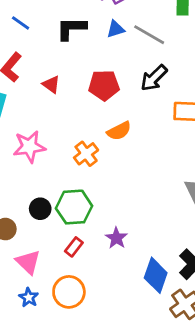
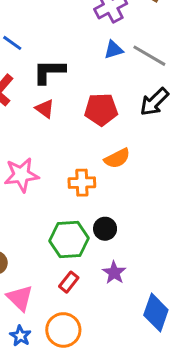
black L-shape: (71, 28) -> (49, 72), moved
orange cross: (86, 154) -> (82, 183), turned 35
black circle: (40, 209) -> (105, 229), moved

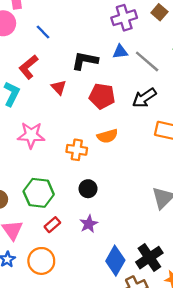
black L-shape: (49, 72) -> (85, 61), moved
green hexagon: (69, 239) -> (39, 193), moved

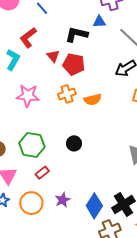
blue triangle: (120, 52) -> (99, 22), moved
red pentagon: (102, 96) -> (74, 64), moved
orange cross: (77, 150) -> (67, 94), moved, turned -30
purple star: (89, 224) -> (63, 200), moved

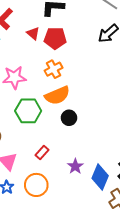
orange semicircle: (93, 99) -> (57, 95), moved, size x1.4
green hexagon: (32, 145) -> (28, 111), moved
purple star: (63, 200) -> (75, 166), moved

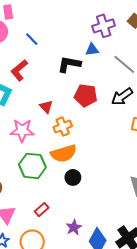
red triangle: (33, 33) -> (46, 107), moved
red pentagon: (55, 38) -> (86, 95), moved

